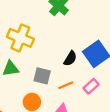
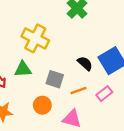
black semicircle: (70, 58) -> (85, 63), turned -84

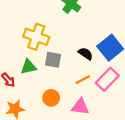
gray square: (55, 79) -> (53, 60), moved
pink rectangle: (104, 94) -> (107, 79), size x1.5

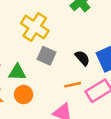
green triangle: (29, 67) -> (17, 72), moved
orange circle: (51, 98) -> (24, 95), moved

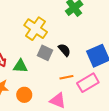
black semicircle: (82, 58) -> (64, 50), moved
orange circle: (24, 95) -> (24, 95), moved

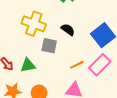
black semicircle: (64, 50) -> (68, 30), moved

